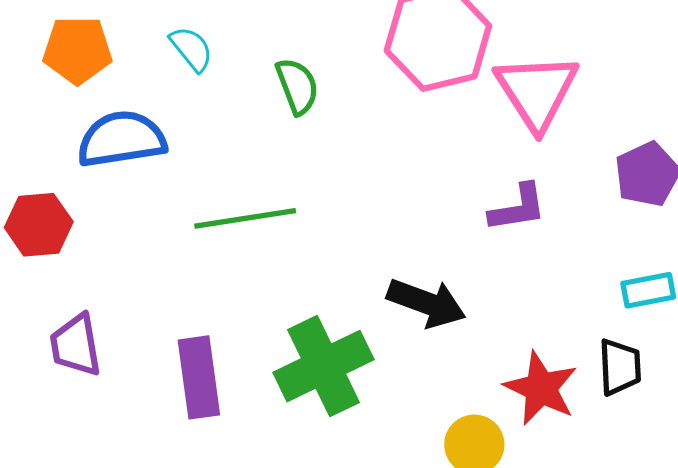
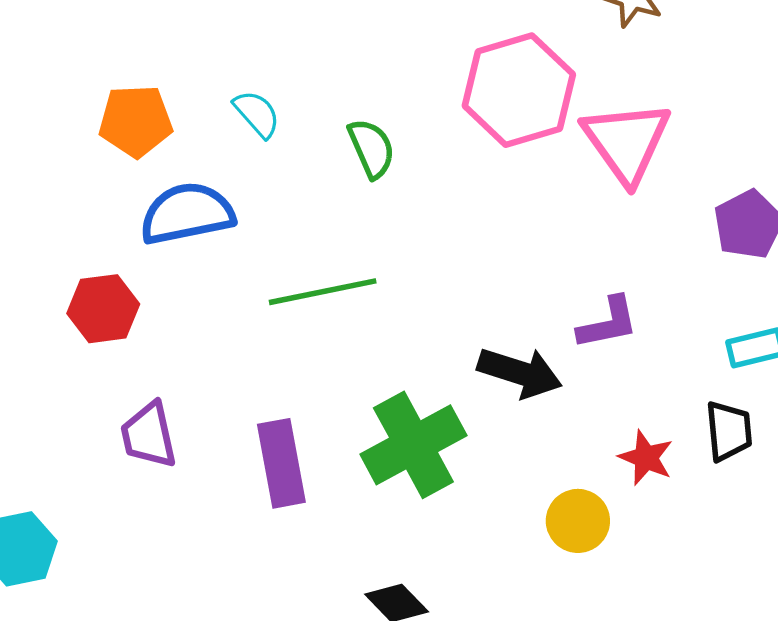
purple L-shape: (518, 208) -> (608, 323), moved
red star: (541, 388) -> (646, 458), size x0.7

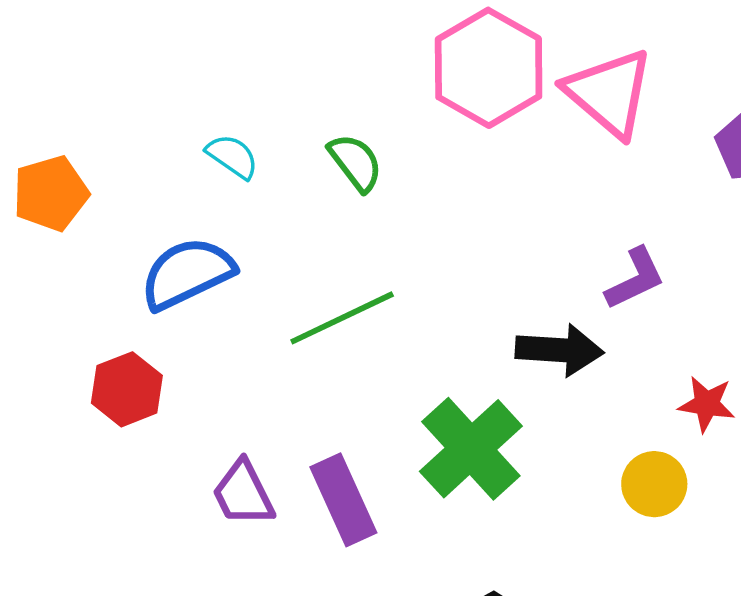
orange pentagon: (136, 121) -> (51, 193), moved
purple trapezoid: (149, 435) -> (243, 493), moved

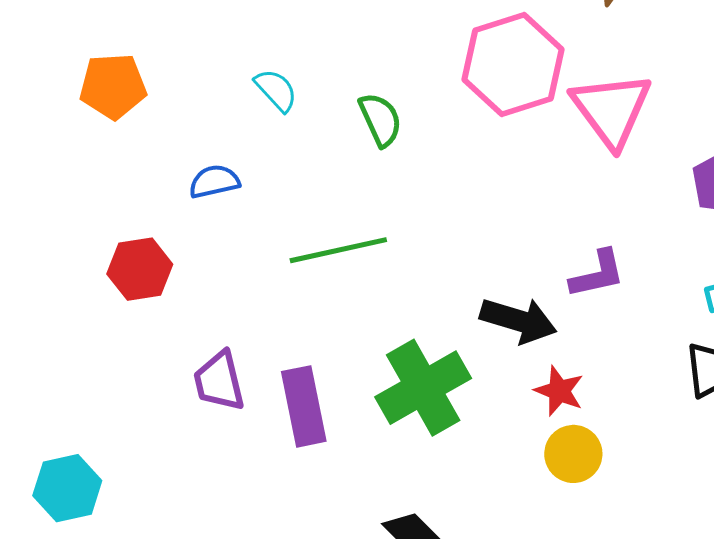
blue semicircle: (187, 273) -> (214, 182), size x0.6
red star: (707, 404) -> (559, 391), moved

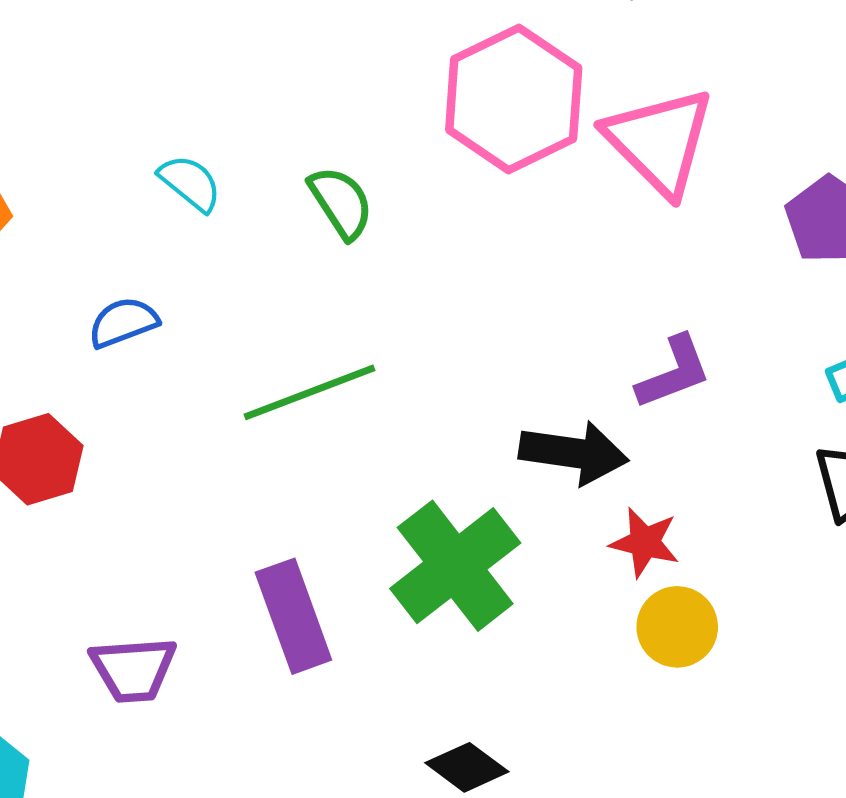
purple trapezoid: (219, 381) -> (133, 669), moved, turned -72

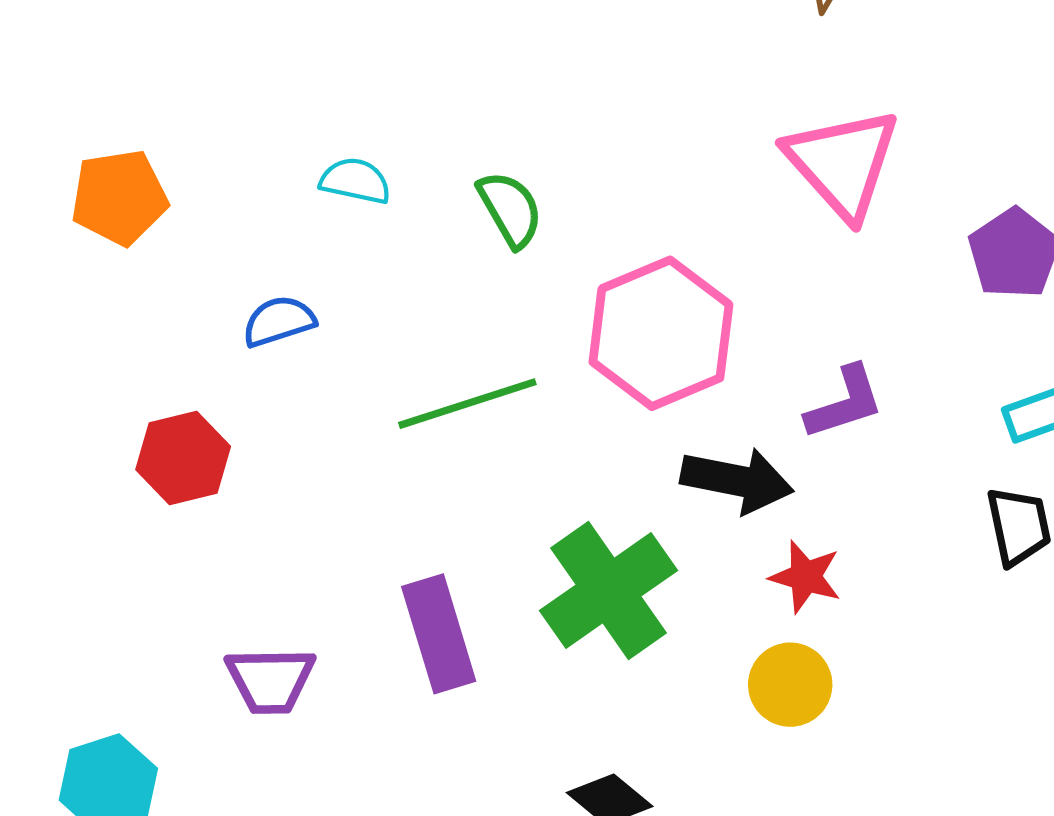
pink hexagon: (514, 99) -> (661, 333), moved
cyan semicircle: (190, 183) -> (355, 181), turned -30
yellow circle: (677, 627) -> (790, 685), moved

